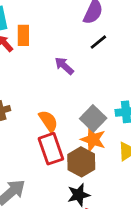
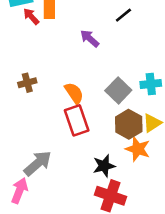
orange star: (93, 139) -> (138, 149), moved
brown hexagon: (81, 162) -> (129, 124), moved

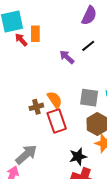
black line: (123, 15) -> (88, 46), moved
brown cross: (27, 83) -> (36, 107), moved
gray square: (118, 90) -> (89, 98), turned -36

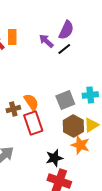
purple semicircle: (89, 15) -> (66, 30), moved
purple arrow: (67, 57) -> (46, 41), moved
gray square: (89, 98) -> (65, 100), turned -30

